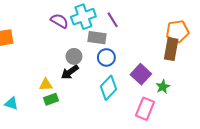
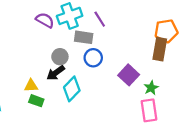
cyan diamond: (108, 88) -> (72, 89), moved
green rectangle: (51, 99) -> (36, 101), turned 40
pink rectangle: (145, 109) -> (149, 110), moved, turned -30

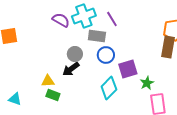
purple square: (129, 75) -> (128, 69), moved, turned 30
green star: (151, 88) -> (147, 83), moved
cyan diamond: (72, 89) -> (109, 88), moved

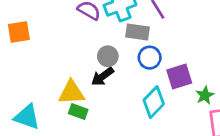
yellow triangle: (48, 81) -> (71, 93), size x1.5
cyan triangle: (15, 99) -> (27, 117), size x1.5

